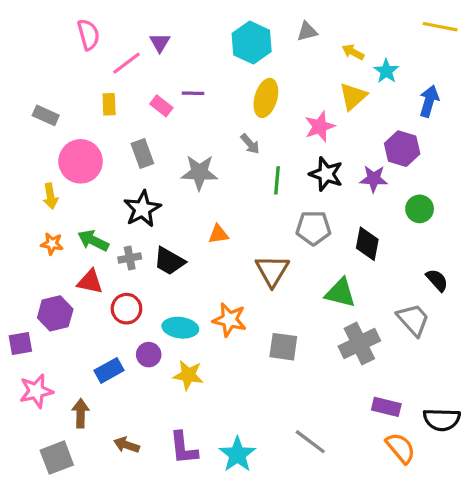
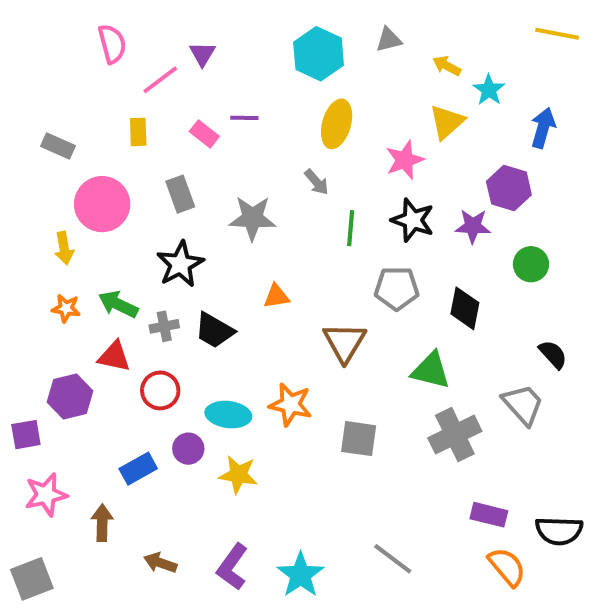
purple L-shape: (184, 448) -> (232, 567), turned 42
gray square: (57, 458) -> (32, 579), moved

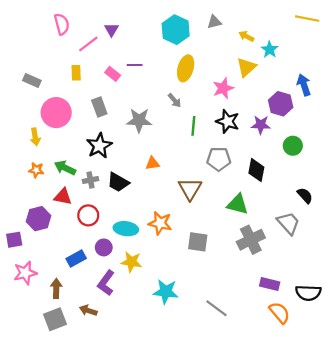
blue arrow: (543, 128) -> (304, 85), moved, turned -35
purple L-shape: (232, 567) -> (106, 283), moved
cyan star: (301, 575) -> (166, 292), moved, turned -30
gray square: (32, 579) -> (55, 319), moved

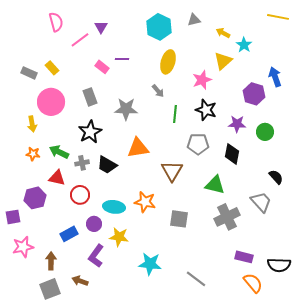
yellow rectangle: (76, 73) -> (52, 68), moved, turned -40
purple star: (261, 125) -> (237, 124), moved
orange triangle: (152, 163) -> (138, 148), size x1.6

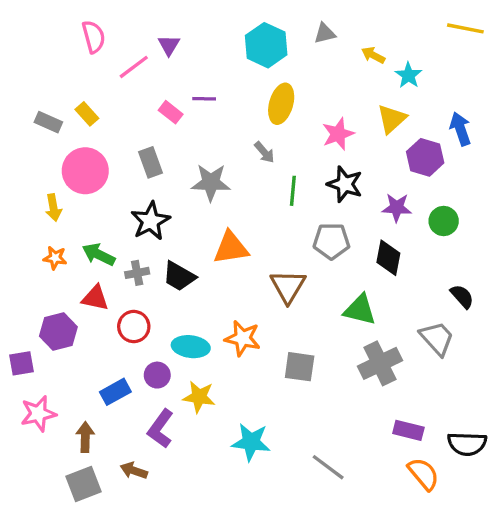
yellow triangle: (223, 61) -> (392, 119), moved

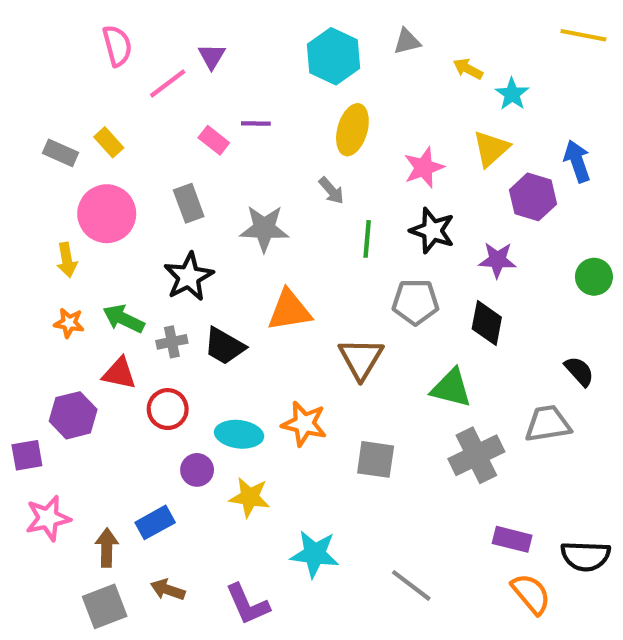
green circle: (444, 221) -> (594, 277), moved
gray trapezoid: (437, 338) -> (548, 424), turned -57
blue rectangle: (115, 392) -> (155, 522), moved
purple L-shape: (161, 429) -> (247, 604), moved, turned -60

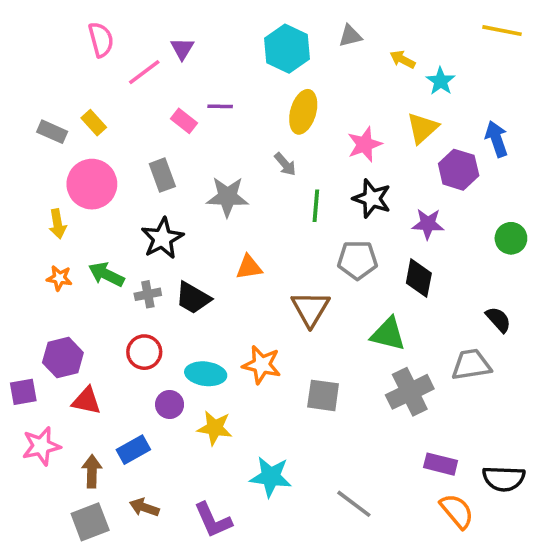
orange triangle: (289, 310) -> (249, 267), size x0.7
red triangle: (119, 373) -> (86, 401), moved

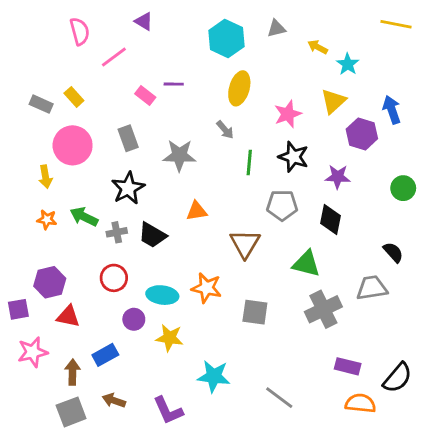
purple triangle: (182, 49) -> (144, 21), moved, turned -30
black semicircle: (504, 479) -> (398, 378), turned -52
orange semicircle: (457, 511) -> (360, 403), turned -44

